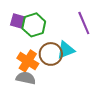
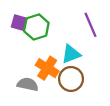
brown circle: (51, 54) -> (71, 79), moved
orange cross: (28, 61) -> (47, 68), moved

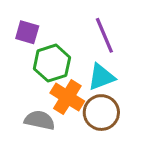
purple line: (90, 25) -> (104, 35), moved
green hexagon: (36, 27) -> (52, 63), moved

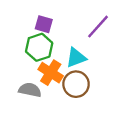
purple square: (27, 32) -> (44, 24), moved
purple line: (104, 35) -> (98, 27), moved, turned 65

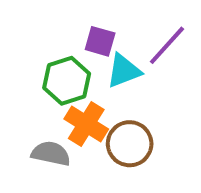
purple square: (44, 24) -> (100, 41), moved
cyan triangle: (76, 58) -> (124, 71), moved

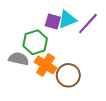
cyan triangle: (124, 71) -> (67, 19), moved
gray semicircle: (51, 154) -> (19, 59), moved

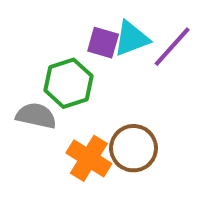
orange cross: (46, 65) -> (89, 158), moved

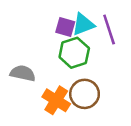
purple line: (172, 47) -> (109, 29), turned -60
green hexagon: (69, 83) -> (74, 53), moved

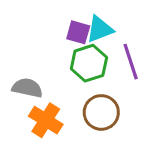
purple line: (109, 29) -> (131, 62), moved
orange cross: (56, 100) -> (46, 120), moved

